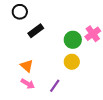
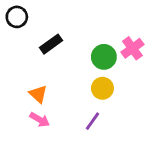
black circle: (20, 12) -> (17, 17), moved
purple line: (55, 86) -> (92, 121), moved

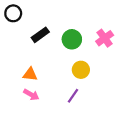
green circle: (104, 57) -> (72, 39), moved
orange triangle: (38, 94) -> (30, 74), turned -35

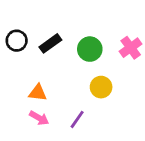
black circle: (13, 13) -> (17, 41), moved
purple line: (73, 96) -> (77, 119), moved

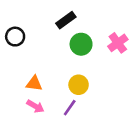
black rectangle: (50, 43) -> (66, 20), moved
yellow circle: (101, 87) -> (79, 85), moved

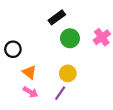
black circle: (15, 37) -> (13, 49), moved
orange triangle: (34, 83) -> (29, 72), turned 32

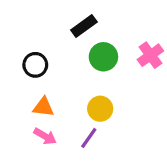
black circle: (13, 49) -> (35, 65), moved
orange triangle: (29, 72) -> (43, 107), turned -32

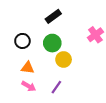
green circle: (103, 57) -> (52, 43), moved
yellow circle: (100, 109) -> (64, 59), moved

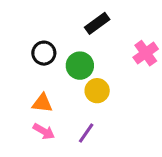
black rectangle: (53, 16) -> (97, 23), moved
black circle: (22, 41) -> (44, 53), moved

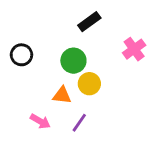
black circle: (44, 53) -> (21, 55), moved
orange triangle: (42, 103) -> (62, 95), moved

